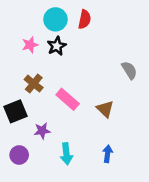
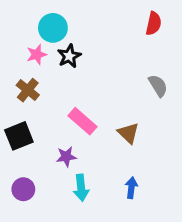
cyan circle: (55, 19) -> (53, 28), moved
red semicircle: (85, 19) -> (154, 23), moved
brown cross: (34, 84) -> (28, 90), moved
purple star: (42, 131) -> (66, 157), moved

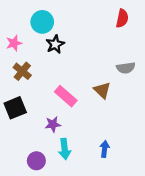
pink star: (37, 55) -> (14, 43), moved
gray semicircle: (158, 86) -> (126, 68), turned 114
brown triangle: (128, 133) -> (102, 90), moved
purple circle: (23, 189) -> (36, 161), moved

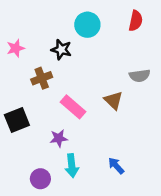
cyan circle: (42, 22) -> (87, 25), moved
black star: (55, 44) -> (61, 50), turned -30
brown cross: (22, 71) -> (42, 78), moved, turned 30
blue arrow: (105, 149) -> (116, 166), turned -49

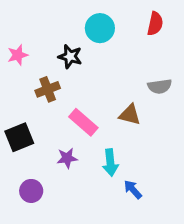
brown triangle: (114, 100) -> (130, 115), turned -30
cyan arrow: (72, 166) -> (110, 163), moved
purple circle: (40, 179) -> (31, 191), moved

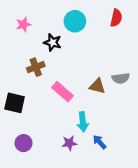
pink star: (18, 55) -> (23, 25), moved
gray semicircle: (160, 86) -> (121, 78), moved
black square: (19, 137) -> (15, 103), turned 35
purple star: (67, 158) -> (69, 143), moved

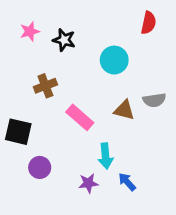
cyan circle: (75, 21) -> (114, 60), moved
black star: (53, 42) -> (64, 40), moved
purple circle: (23, 143) -> (40, 167), moved

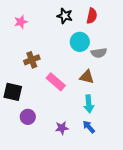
red semicircle: (149, 23) -> (92, 16), moved
black star: (64, 40) -> (65, 16), moved
gray semicircle: (154, 100) -> (99, 53), moved
cyan arrow: (106, 156) -> (89, 104), moved

